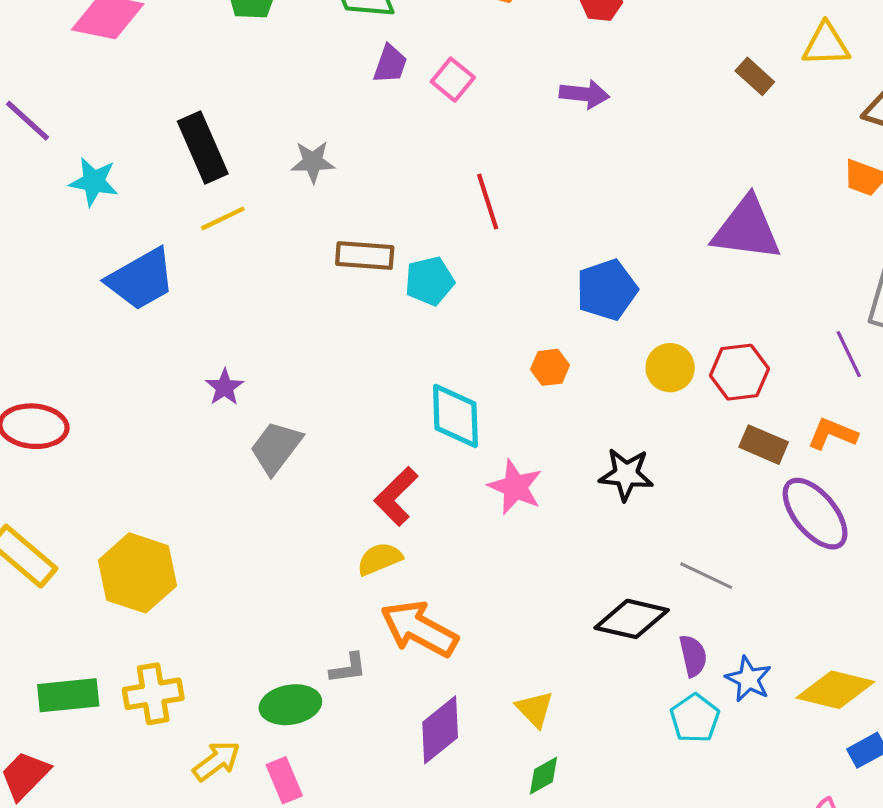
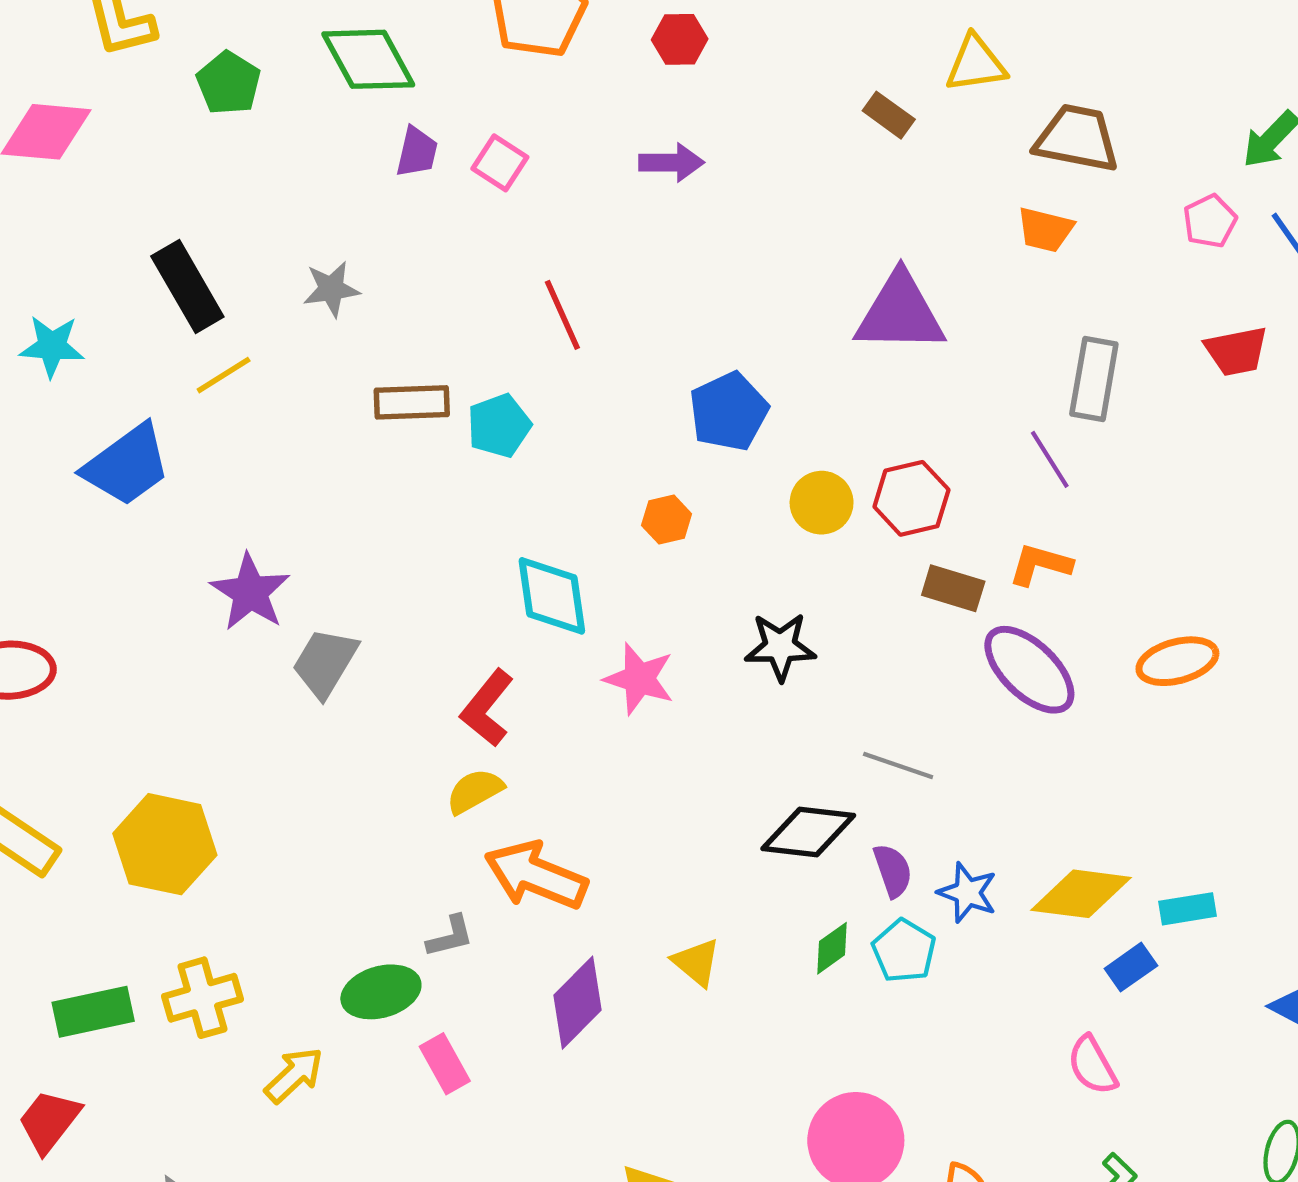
purple star: (225, 387) -> (250, 592), size x1.6
green diamond: (543, 776) -> (832, 948), moved
pink rectangle: (284, 780) -> (445, 1064), moved

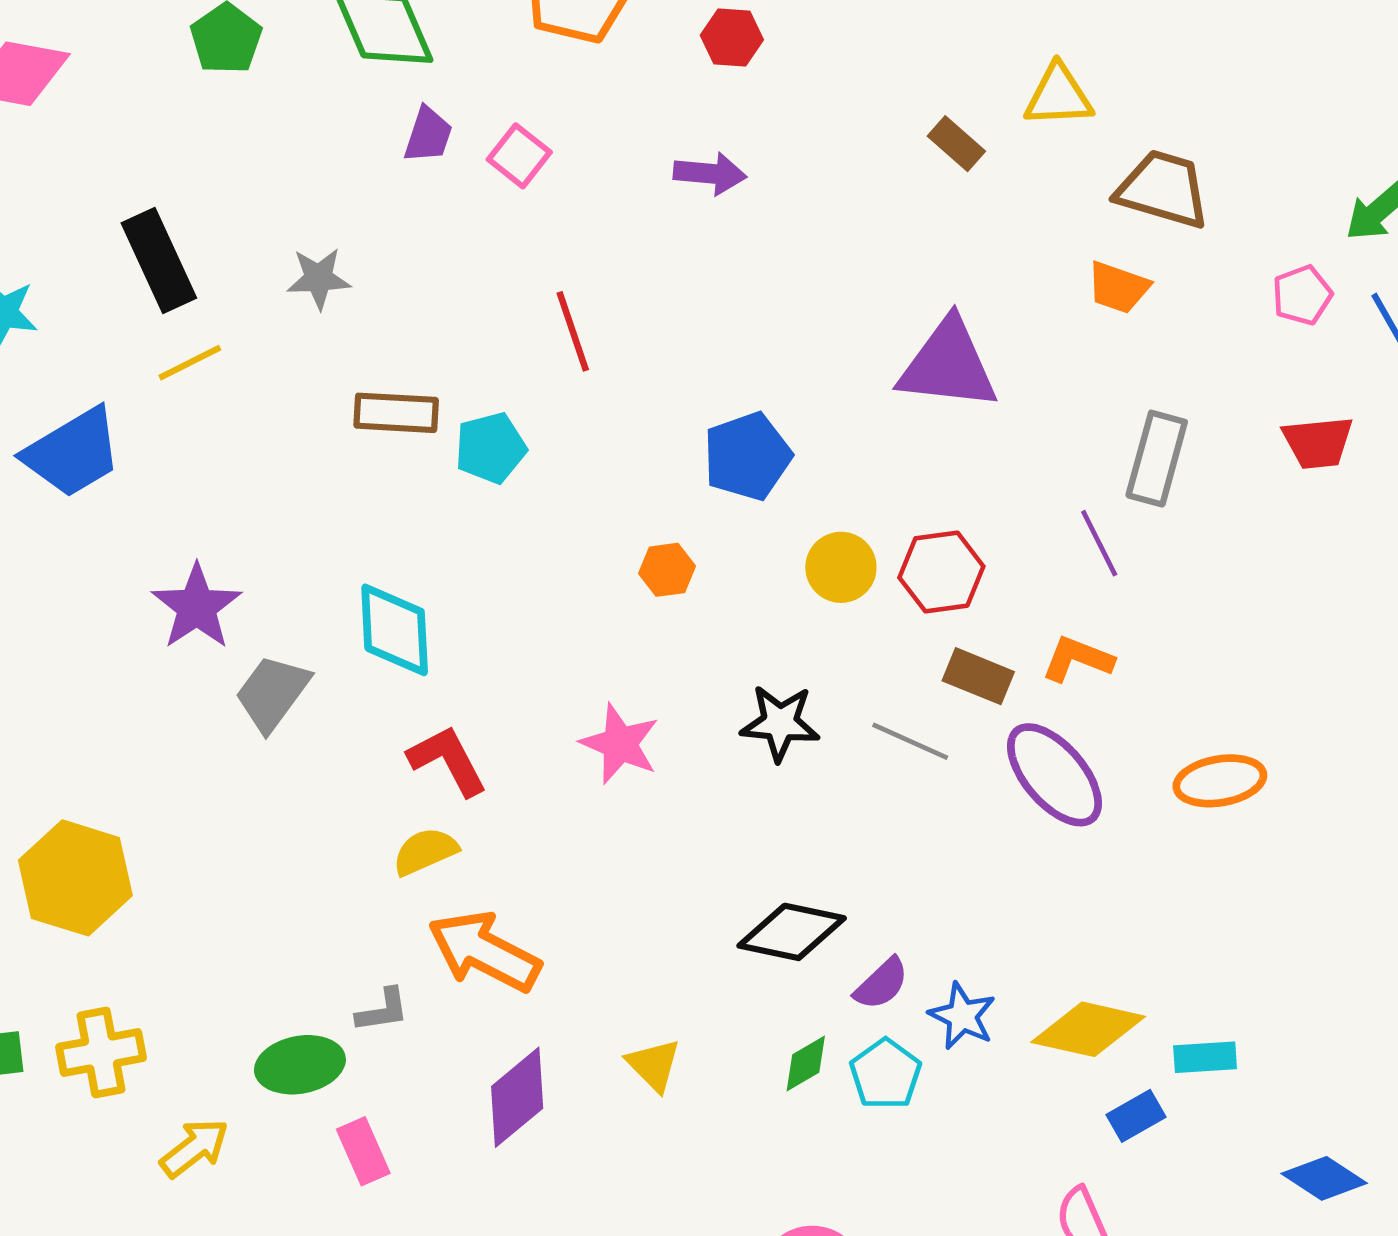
cyan diamond: (552, 596) -> (395, 630), moved
red L-shape: (487, 708) -> (448, 760), turned 108
gray line: (898, 765) -> (910, 741), moved
purple semicircle: (893, 871) -> (881, 984), turned 60

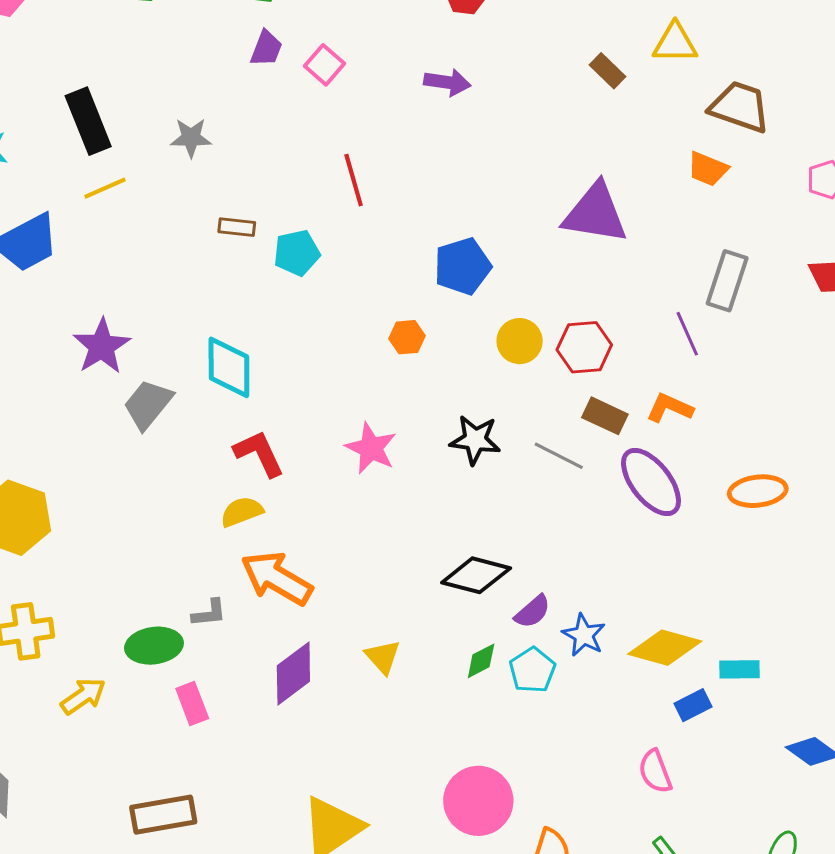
brown rectangle: (396, 413) -> (237, 227), size x0.7

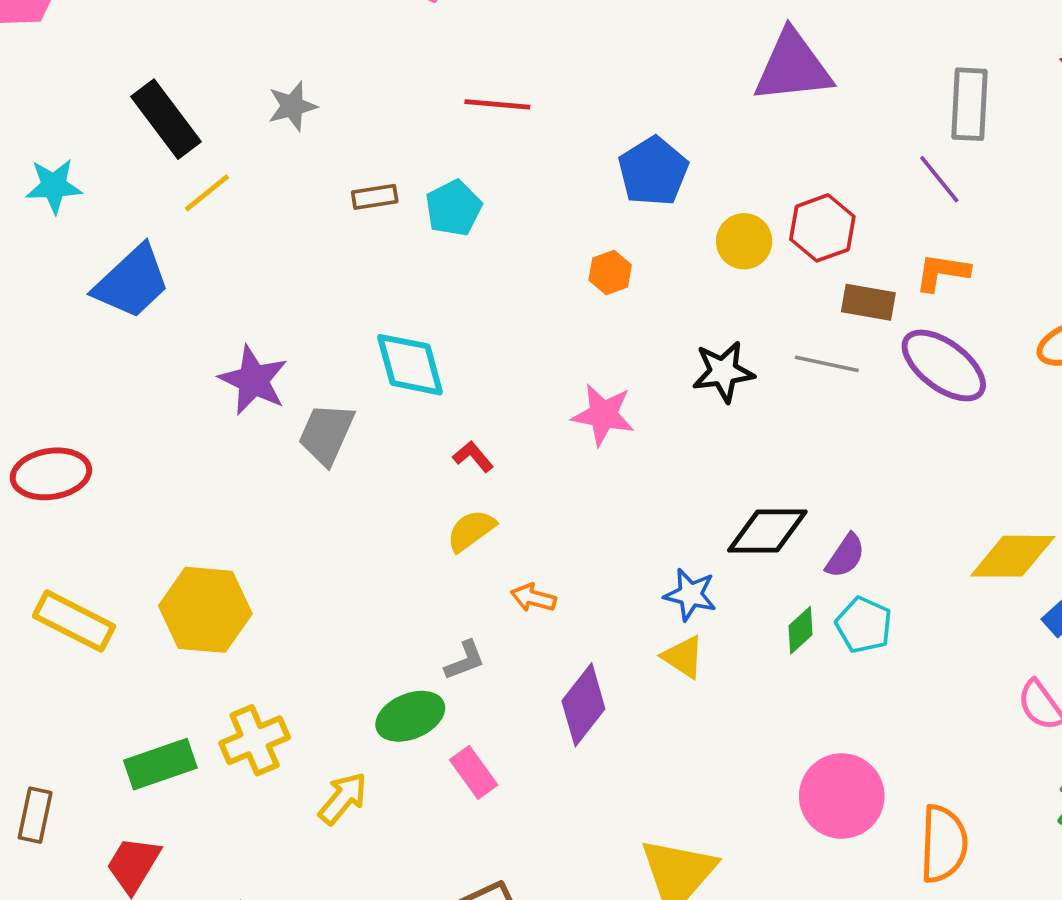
red line: (354, 180) -> (497, 104), turned -54
red L-shape: (259, 453) -> (473, 456), size x0.6
orange arrow: (277, 578) -> (533, 598), size x0.5
blue star: (584, 635) -> (690, 595), moved

